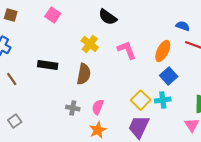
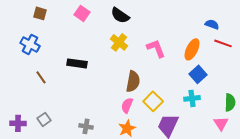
black semicircle: (108, 17) -> (120, 15), moved
brown semicircle: (84, 74) -> (133, 81), moved
yellow square: (141, 100) -> (153, 101), moved
gray cross: (73, 108) -> (86, 126), moved

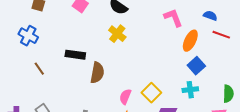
pink L-shape: (156, 48) -> (173, 18), moved
brown semicircle: (133, 81) -> (97, 73), moved

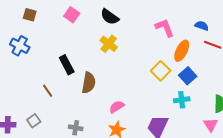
black rectangle: (75, 55) -> (67, 65), turned 54
brown line: (39, 69) -> (48, 91), moved
yellow square: (151, 93) -> (161, 71), moved
pink semicircle: (125, 97) -> (117, 107), turned 35

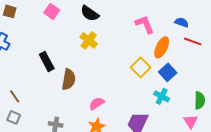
brown line: (48, 91) -> (15, 96), moved
cyan cross: (182, 100) -> (162, 96), turned 35
gray square: (34, 121) -> (14, 117), turned -32

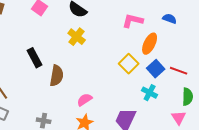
pink L-shape: (145, 24) -> (133, 21), turned -55
red line: (193, 41) -> (179, 71), moved

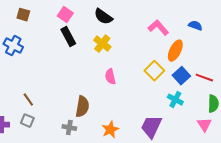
pink L-shape: (133, 21) -> (158, 28), turned 35
black rectangle: (35, 58) -> (68, 37), moved
brown semicircle: (57, 76) -> (82, 107), moved
pink semicircle: (85, 100) -> (110, 77), moved, turned -70

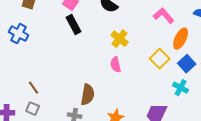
yellow cross: (102, 44) -> (120, 39), moved

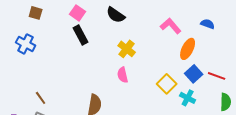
yellow square: (160, 59) -> (167, 84), moved

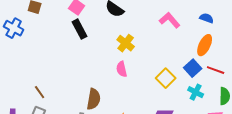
blue cross: (26, 44) -> (14, 28), moved
orange ellipse: (188, 49) -> (205, 45), moved
cyan cross: (188, 98) -> (196, 92), moved

